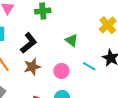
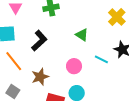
brown star: (32, 67) -> (40, 77), moved

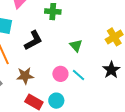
cyan line: (101, 59) -> (78, 75), moved

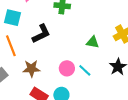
green triangle: (76, 46) -> (93, 42), moved, turned -40

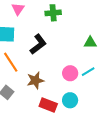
cyan line: (85, 70) -> (88, 72), turned -64

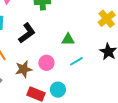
green triangle: (90, 43) -> (68, 39), moved
pink circle: (70, 73) -> (46, 63), moved

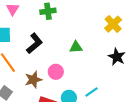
cyan line: (76, 61) -> (92, 92), moved

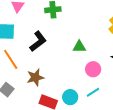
pink circle: (56, 72) -> (93, 69), moved

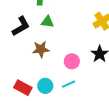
green triangle: (79, 47) -> (48, 22), moved
brown star: (35, 77) -> (41, 49), moved

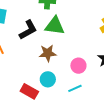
green triangle: (48, 22) -> (55, 26), size x1.5
cyan circle: (45, 86) -> (48, 79), moved

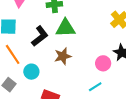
pink circle: (78, 66) -> (103, 63), moved
cyan circle: (48, 79) -> (31, 72), moved

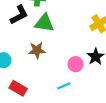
black L-shape: (40, 36) -> (19, 15), moved

